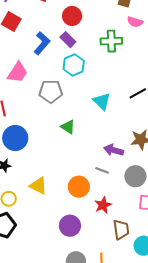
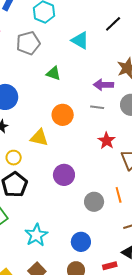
orange circle: (79, 187) -> (63, 115), moved
purple circle: (70, 226) -> (64, 175), moved

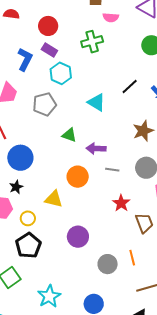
purple arrow: (103, 85) -> (96, 148), moved

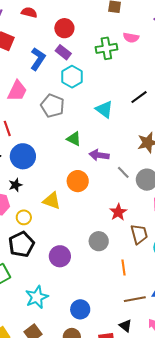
pink semicircle: (111, 17) -> (131, 38), moved
gray pentagon: (44, 104) -> (52, 106), turned 30
gray line: (112, 170) -> (123, 172), moved, turned 32
purple circle: (78, 237) -> (60, 256), moved
gray circle: (108, 264) -> (99, 241), moved

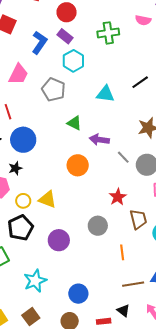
pink semicircle: (131, 38) -> (143, 20), moved
cyan triangle: (104, 109) -> (105, 94), turned -30
yellow triangle: (52, 201) -> (47, 199), moved

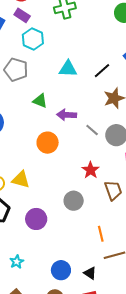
black line: (140, 82) -> (102, 71), moved
orange line: (122, 252) -> (101, 234), moved
cyan star: (35, 281) -> (17, 262), size x0.6
black triangle: (123, 311) -> (90, 273), moved

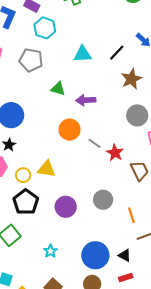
gray line: (92, 130) -> (95, 143), moved
gray circle: (74, 201) -> (103, 200), moved
blue circle: (61, 270) -> (95, 255), size x1.4

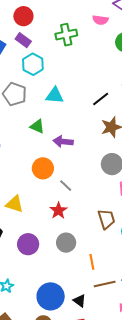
cyan triangle: (83, 54) -> (55, 95), moved
red star: (115, 153) -> (58, 211), moved

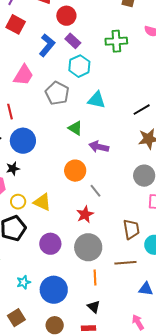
red circle: (23, 16) -> (66, 16), moved
gray circle: (66, 243) -> (88, 247), size x1.4
orange line: (92, 262) -> (95, 278), moved
brown line: (105, 284) -> (125, 263), moved
blue circle: (51, 296) -> (54, 290), moved

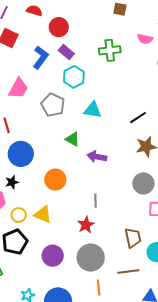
orange circle: (75, 171) -> (55, 180), moved
gray line: (95, 191) -> (95, 201), turned 40

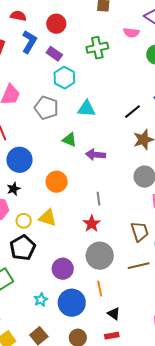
red circle: (59, 27) -> (56, 24), moved
blue L-shape: (41, 57) -> (29, 42), moved
purple circle: (53, 256) -> (63, 269), moved
orange line: (99, 287) -> (100, 289), moved

